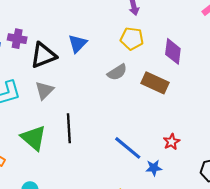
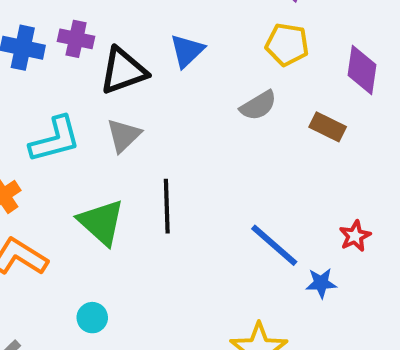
brown rectangle: (155, 83) -> (328, 127), size x0.7

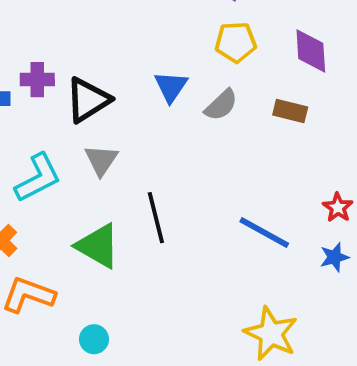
blue triangle: (187, 51) -> (171, 87), moved
blue star: (321, 283) -> (334, 257), moved
cyan circle: (92, 318) -> (94, 339), moved

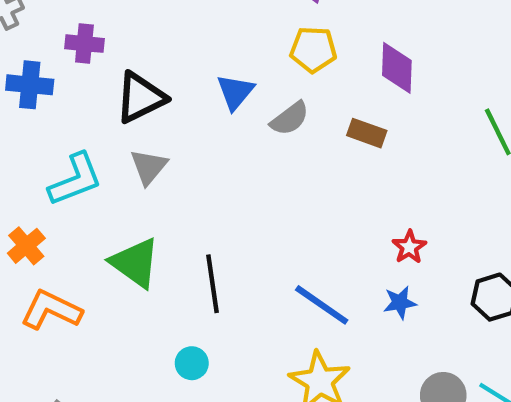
purple cross: (37, 80) -> (84, 44), moved
black line: (156, 218) -> (213, 284), moved
blue line: (264, 232) -> (322, 305), moved
cyan circle: (94, 339) -> (192, 363), moved

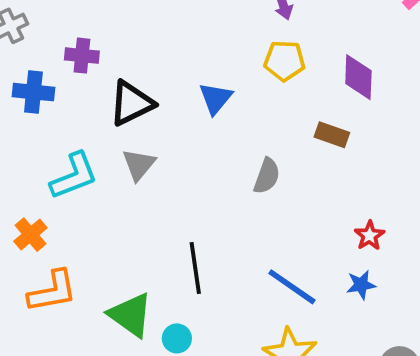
gray semicircle: (290, 118) -> (267, 176), moved, turned -33
green triangle: (135, 263) -> (131, 315), moved
orange L-shape: (51, 310) -> (52, 291), turned 144

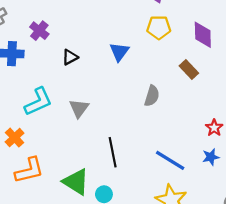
purple cross: (82, 56) -> (39, 31), turned 36
black triangle: (131, 103) -> (70, 57), size x0.6
brown rectangle: (332, 135) -> (189, 70), turned 30
gray triangle: (139, 165) -> (79, 108), moved

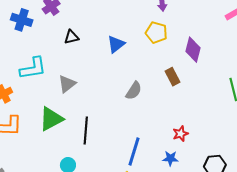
blue line: (170, 160) -> (134, 151), turned 60
green triangle: (76, 182) -> (51, 119), moved, turned 44

